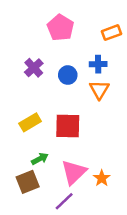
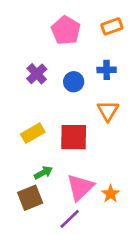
orange rectangle: (111, 33) -> (112, 26), moved
orange triangle: (99, 90) -> (108, 111), moved

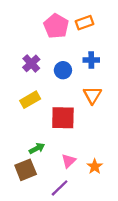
orange rectangle: (112, 26) -> (84, 23), moved
yellow rectangle: (33, 133) -> (30, 100), moved
pink triangle: (80, 187) -> (69, 161), size x0.6

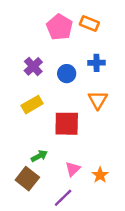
orange rectangle: (84, 23) -> (89, 23), turned 42
brown square: (26, 170) -> (27, 179), turned -30

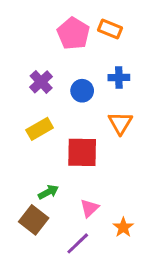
orange star: (100, 175) -> (123, 227), moved

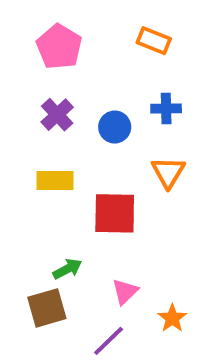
pink pentagon: (73, 33) -> (59, 47), moved
yellow rectangle: (40, 129) -> (55, 180), turned 30
brown square: (34, 220) -> (47, 308), turned 36

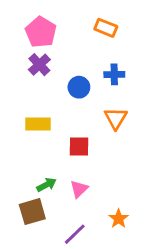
purple cross: (57, 115) -> (39, 65), moved
red square: (115, 213) -> (79, 147), size x0.7
pink triangle: (125, 292) -> (79, 189), moved

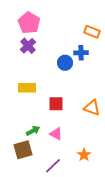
orange rectangle: (106, 28) -> (92, 32), moved
blue circle: (79, 87) -> (65, 63), moved
orange triangle: (116, 118) -> (92, 108), moved, turned -42
pink triangle: (79, 189) -> (56, 134), turned -48

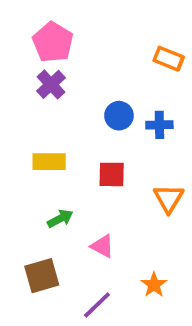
blue cross: (81, 53) -> (159, 125), moved
red square: (56, 104) -> (112, 174), moved
orange triangle: (92, 108) -> (169, 198), turned 42
green arrow: (33, 131) -> (60, 219), moved

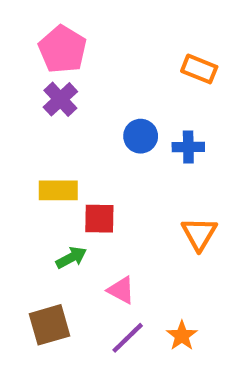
red square: (112, 174) -> (99, 219), moved
purple line: (97, 305) -> (128, 338), moved

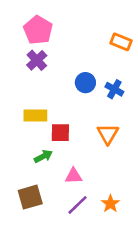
blue cross: (188, 147) -> (114, 89), turned 30
orange triangle: (199, 234) -> (108, 134), moved
pink triangle: (121, 290) -> (74, 176), turned -30

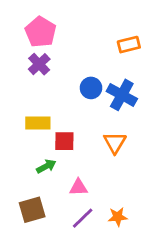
orange rectangle: (121, 42) -> (129, 45), turned -36
blue cross: (114, 89) -> (122, 95), size x1.5
orange star: (110, 204) -> (118, 217), turned 30

